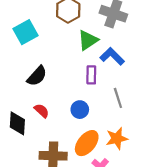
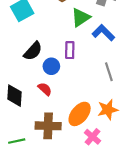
purple rectangle: (91, 75) -> (70, 50), moved
blue circle: (80, 110) -> (51, 66), moved
red semicircle: (42, 111) -> (45, 89), moved

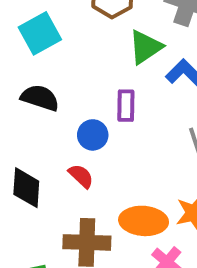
black semicircle: (33, 51) -> (40, 98), moved, turned -114
orange ellipse: (80, 114) -> (144, 221), turned 55

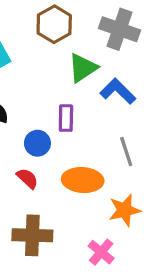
orange ellipse: (144, 221) -> (83, 180), moved

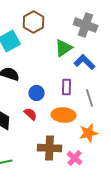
brown hexagon: (54, 24) -> (34, 22), moved
purple rectangle: (66, 118) -> (67, 87), moved
brown cross: (32, 235) -> (50, 148), moved

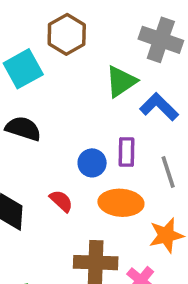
blue circle: (37, 93) -> (92, 163), moved

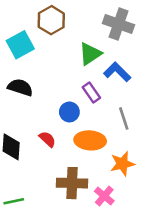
purple rectangle: (126, 152) -> (91, 93), moved, turned -36

